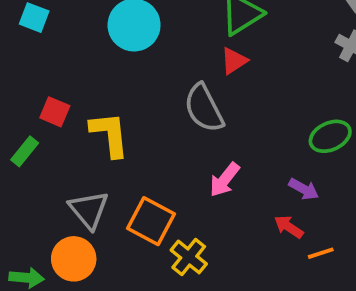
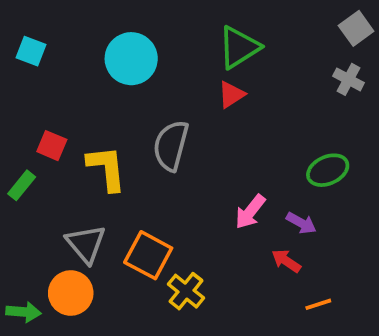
gray semicircle: (204, 108) -> (171, 146), moved, turned 42
pink arrow: (225, 180) -> (250, 212), moved
orange line: (321, 253) -> (318, 304), moved

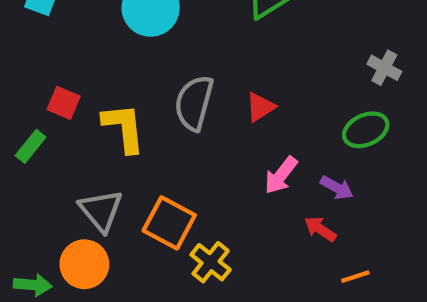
gray cross: (349, 79) -> (384, 68), moved
red triangle: (231, 95) -> (260, 107), moved

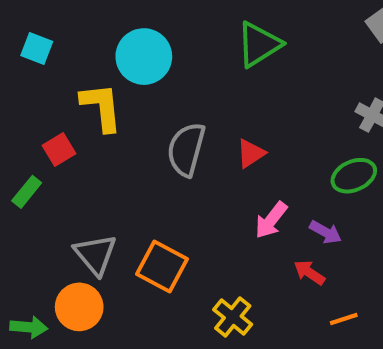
red square: (64, 103) -> (59, 149), turned 36
yellow L-shape: (124, 128) -> (101, 107), moved
yellow cross: (211, 262) -> (233, 317), moved

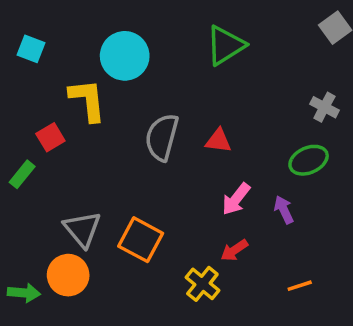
red triangle: (251, 153) -> (218, 141), turned 40
purple arrow: (326, 232) -> (284, 210), turned -144
red arrow: (309, 273) -> (234, 250), moved, turned -68

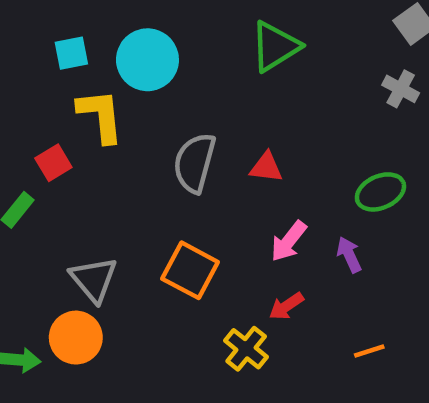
cyan square: (31, 49) -> (71, 53), moved, turned -32
gray cross: (324, 107) -> (401, 89), moved
orange square: (141, 240) -> (190, 270), moved

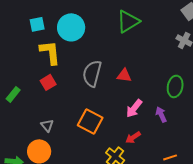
red square: (53, 163) -> (48, 82), moved
green ellipse: (380, 192) -> (175, 86), turned -55
gray triangle: (94, 279) -> (47, 125), size x0.6

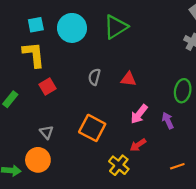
green triangle: (128, 21) -> (116, 27), moved
yellow L-shape: (50, 52) -> (34, 55), moved
gray semicircle: (92, 73) -> (94, 77), size x0.6

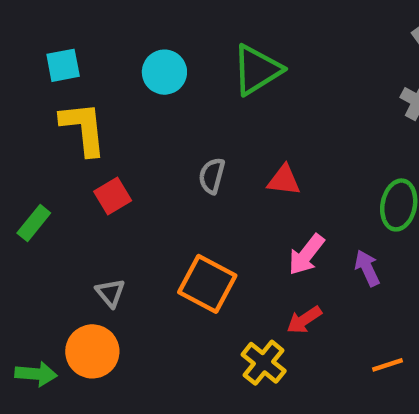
cyan square: (36, 25) -> (63, 65), moved
cyan circle: (72, 28) -> (164, 72), size x0.7

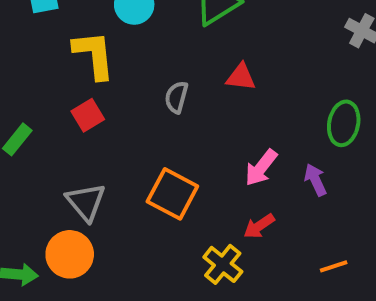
yellow L-shape: (83, 128) -> (94, 55), moved
red triangle: (284, 180) -> (241, 77), moved
gray triangle: (110, 293) -> (86, 202), size x1.5

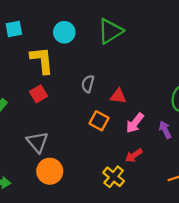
red triangle: (241, 77) -> (118, 96), moved
orange square: (172, 194) -> (99, 121), moved, size x0.7
orange circle: (70, 254) -> (50, 171), moved

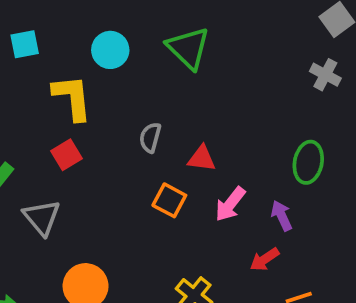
green triangle: (110, 31) -> (188, 48), turned -44
gray triangle: (37, 142) -> (42, 217), moved
red arrow: (134, 156) -> (264, 259), moved

